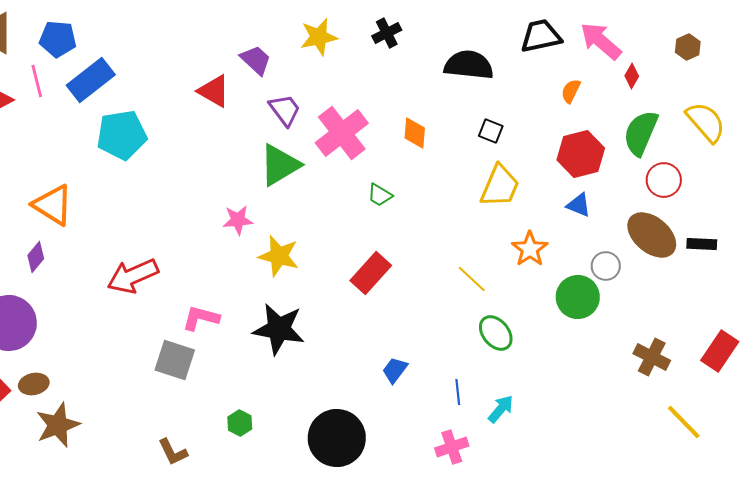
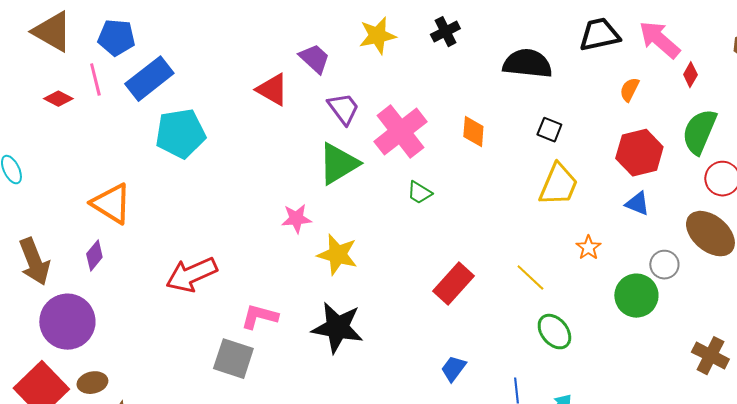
green trapezoid: (380, 195) -> (419, 193), moved
orange star: (530, 249) -> (588, 248), size x0.7
red rectangle: (371, 273) -> (453, 284), moved

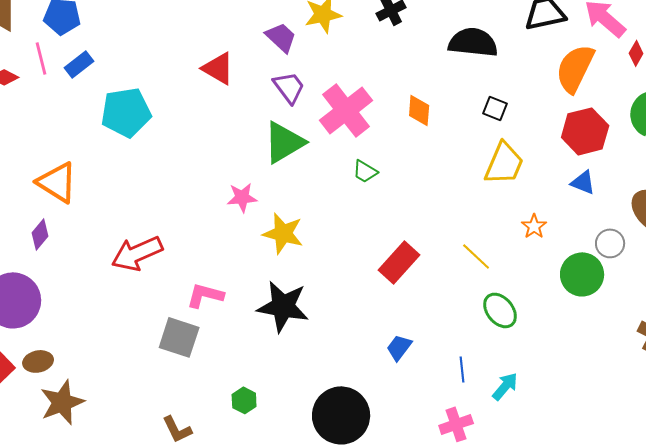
purple trapezoid: (314, 59) -> (281, 37), moved
blue rectangle: (149, 79) -> (79, 64), moved, size x0.6
orange semicircle: (629, 90) -> (575, 68), size x2.0

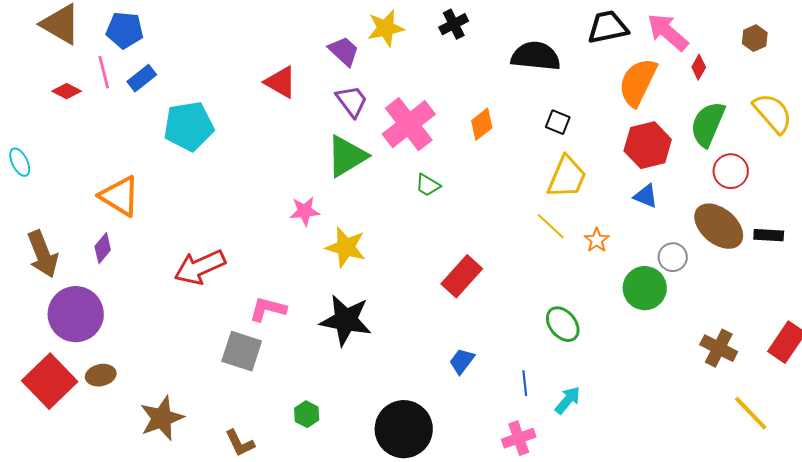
orange diamond: (419, 110) -> (482, 124), turned 48
yellow line: (476, 256) -> (551, 226), moved
brown star: (62, 402) -> (162, 418), moved

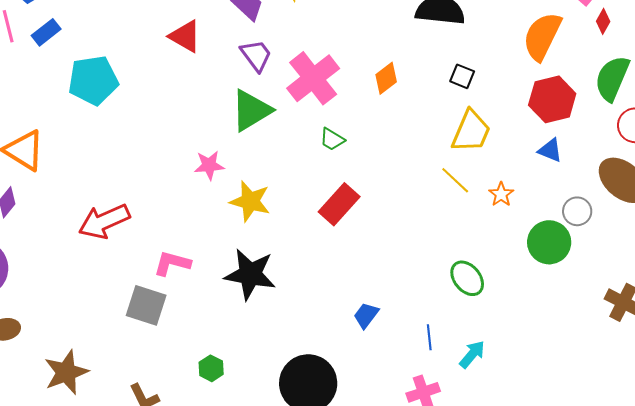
red rectangle: (462, 276) -> (339, 204), moved

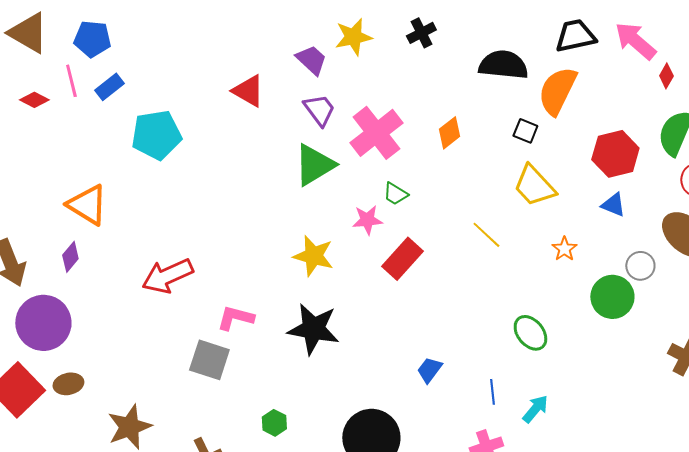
orange semicircle: (542, 36) -> (557, 91), moved
yellow trapezoid: (471, 131) -> (534, 186), turned 114
pink star: (209, 165) -> (367, 220), moved
yellow line: (455, 180) -> (486, 235), moved

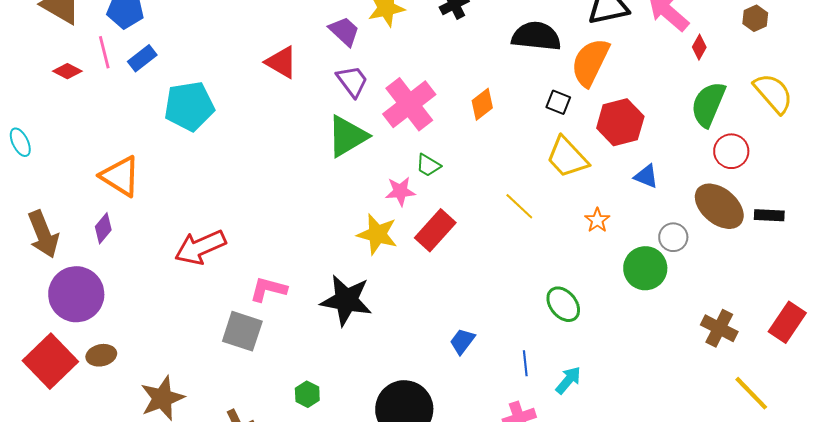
red hexagon: (615, 154) -> (620, 122), moved
yellow star: (313, 256) -> (377, 234), moved

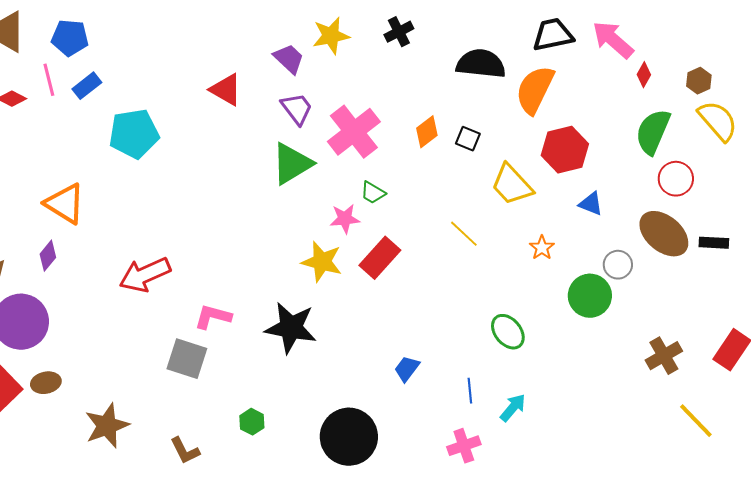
brown hexagon: (755, 18) -> (699, 81), moved
black square: (558, 102) -> (468, 139), moved
brown cross: (719, 328) -> (664, 356), turned 33

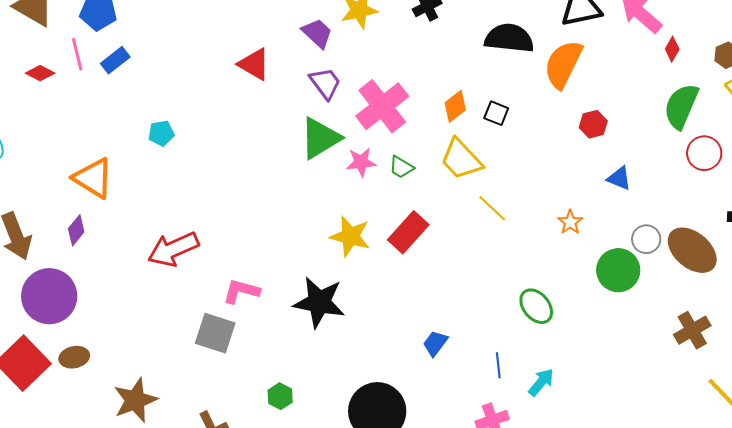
cyan pentagon: (134, 134) -> (161, 133), moved, size x0.5
red hexagon: (565, 150) -> (593, 124), size x0.6
yellow trapezoid: (512, 185) -> (461, 159), moved
pink star: (345, 219) -> (361, 162), moved
brown ellipse: (664, 234) -> (692, 250), moved

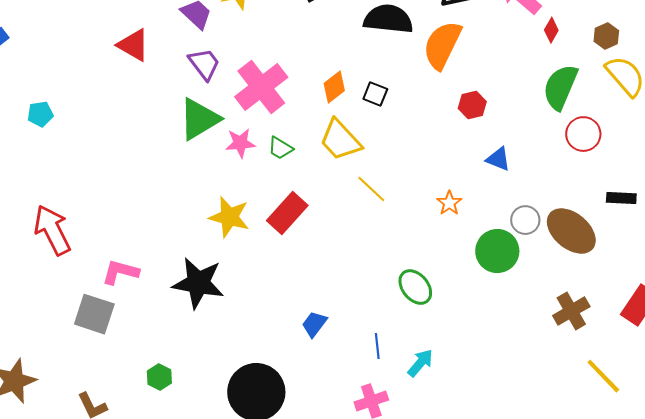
red arrow: (173, 249) -> (52, 230), turned 87

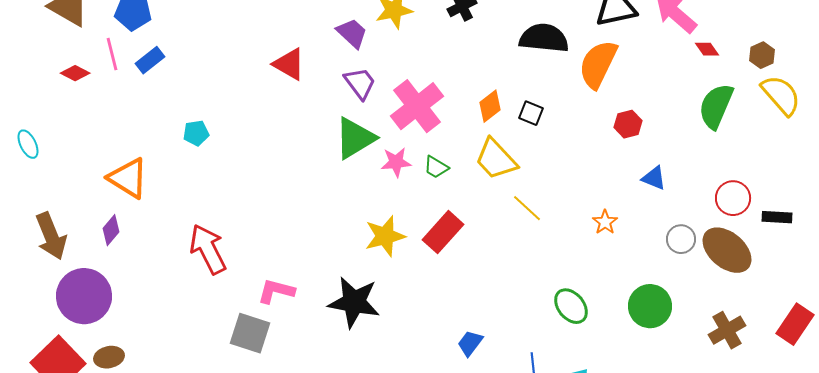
red diamond: (551, 30) -> (707, 49), turned -65
red circle: (583, 134) -> (733, 198), moved
yellow star: (229, 217) -> (385, 236), turned -30
green circle: (497, 251) -> (650, 306), moved

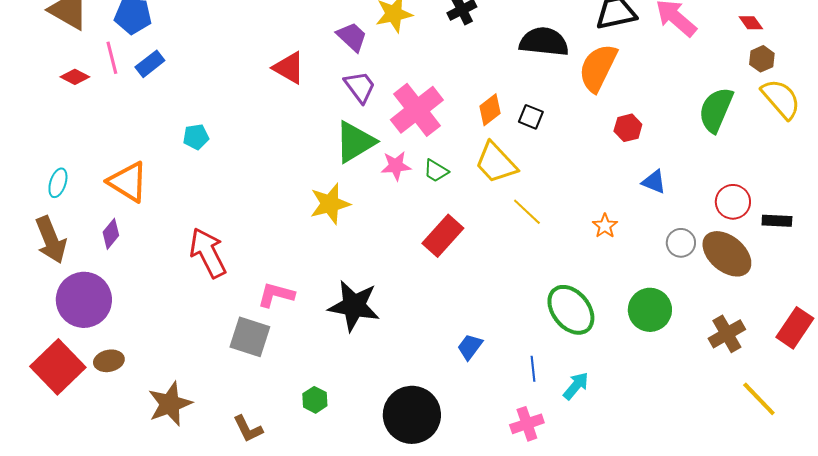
red diamond: (707, 49) -> (751, 23), moved
cyan ellipse: (28, 144) -> (58, 183), moved, turned 44
yellow star: (385, 236) -> (330, 204), moved
green ellipse: (571, 306) -> (571, 310), size x1.4

